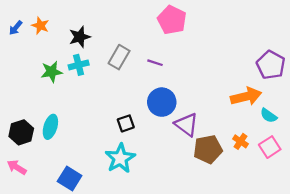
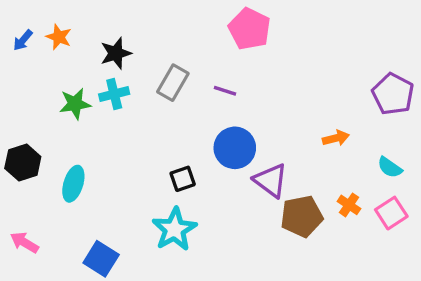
orange arrow: (246, 96) -> (336, 138), moved, size x0.6
black hexagon: (21, 132) -> (23, 163), moved

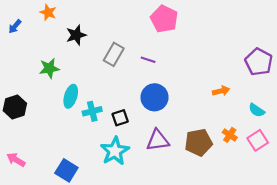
orange star: (59, 37) -> (48, 12), moved
cyan cross: (114, 94) -> (92, 111), moved
purple triangle: (271, 180) -> (158, 140), moved, turned -45
cyan ellipse: (73, 184) -> (71, 96), moved

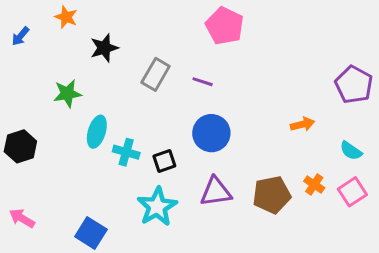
cyan cross: (92, 111) -> (126, 152), turned 30

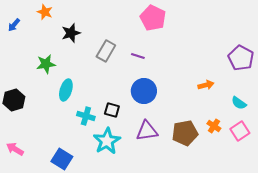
cyan cross: (126, 152) -> (86, 116), moved
black square: (164, 161) -> (112, 110), turned 35

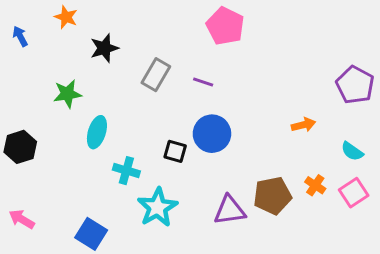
blue arrow: (14, 25) -> (20, 36), turned 112
black square: (112, 110) -> (175, 151), moved
purple triangle: (147, 131) -> (230, 210), moved

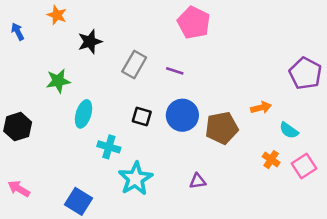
black square: (175, 151) -> (142, 116), moved
cyan semicircle: (352, 151) -> (289, 130), moved
brown pentagon: (272, 196) -> (222, 128), moved
purple triangle: (230, 210) -> (198, 181), size x0.6

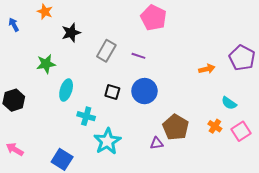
orange arrow: (261, 108) -> (207, 69), moved
brown pentagon: (222, 128) -> (176, 127), moved, turned -30

